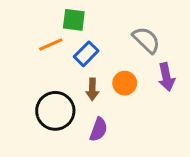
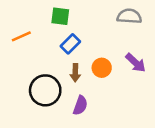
gray semicircle: (146, 40) -> (129, 16), moved, turned -40
orange line: (51, 45) -> (21, 36), moved
purple arrow: (166, 77) -> (136, 63), turned -35

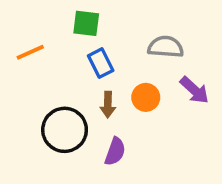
gray semicircle: (129, 16) -> (166, 47), moved
blue rectangle: (70, 44) -> (101, 63), turned -72

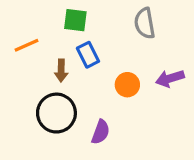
gray semicircle: (166, 47) -> (145, 23), moved, turned -104
purple arrow: (194, 90) -> (170, 78), turned 120
brown arrow: (108, 105) -> (61, 71), moved

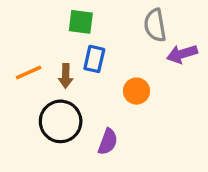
orange line: (27, 45) -> (29, 72), moved
blue rectangle: (88, 55) -> (94, 59), turned 40
purple arrow: (170, 78) -> (182, 54), moved

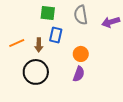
gray semicircle: (155, 25) -> (81, 15), moved
purple arrow: (182, 54) -> (111, 22), moved
purple semicircle: (108, 142) -> (79, 74), moved

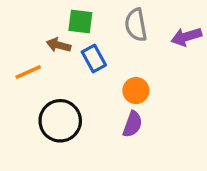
blue rectangle: (56, 35) -> (94, 59), turned -42
brown arrow: (39, 45) -> (59, 45), moved, turned 104

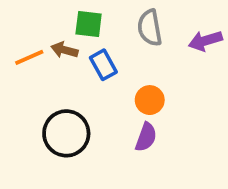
orange line: (28, 72) -> (29, 57), moved

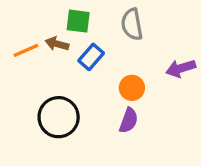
purple arrow: (205, 41) -> (181, 68), moved
blue rectangle: (103, 65) -> (91, 57), turned 70

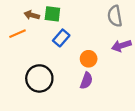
gray semicircle: (132, 24) -> (115, 16), moved
brown arrow: (57, 44) -> (32, 15), moved

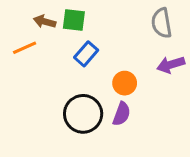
black circle: (39, 78) -> (83, 114), moved

